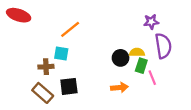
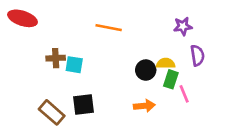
orange line: (70, 29) -> (109, 28), moved, turned 50
purple semicircle: (163, 46) -> (197, 55), size x0.7
brown cross: (46, 67) -> (56, 58), moved

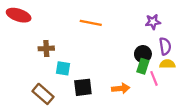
yellow semicircle: (166, 63) -> (167, 64), moved
cyan square: (74, 65) -> (63, 68), moved
black circle: (146, 70) -> (143, 54), moved
black square: (83, 104) -> (83, 87), moved

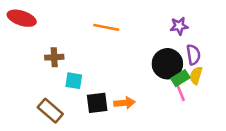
black circle: (143, 54) -> (167, 64), size x1.5
yellow semicircle: (167, 64) -> (196, 75), turned -72
green rectangle: (143, 66) -> (180, 78), moved, turned 40
orange arrow: (121, 88) -> (124, 103), moved

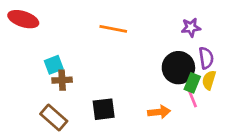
brown cross: (54, 57) -> (62, 80), moved
green rectangle: (180, 78) -> (192, 83), turned -36
cyan square: (74, 81) -> (54, 65), moved, turned -30
orange arrow: (124, 103) -> (159, 112), moved

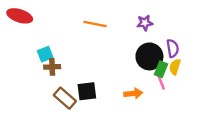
purple star: (191, 27) -> (145, 23), moved
brown rectangle: (54, 118) -> (65, 98), moved

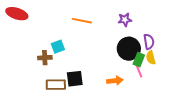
cyan square: (45, 54) -> (58, 47), moved
yellow semicircle: (175, 67) -> (151, 58), turned -32
brown rectangle: (65, 98) -> (56, 85), turned -42

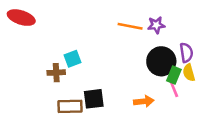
orange line: (82, 21) -> (130, 26), moved

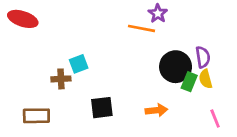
purple star: (156, 25) -> (158, 13), moved, turned -30
pink line: (174, 89) -> (215, 118), moved
brown rectangle: (70, 106) -> (36, 116), moved

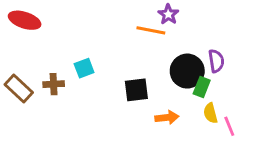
brown cross: (61, 79) -> (54, 84), moved
yellow semicircle: (206, 79) -> (210, 113), moved
black square: (102, 108) -> (136, 90), moved
brown rectangle: (36, 116) -> (19, 88), moved, turned 44

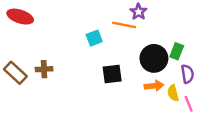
purple semicircle: (216, 61) -> (187, 74), moved
cyan square: (84, 68) -> (94, 38), moved
green rectangle: (202, 87) -> (177, 51), moved
orange arrow: (167, 118) -> (154, 86), moved

